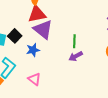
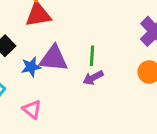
purple triangle: (43, 30) -> (54, 58), moved, turned -35

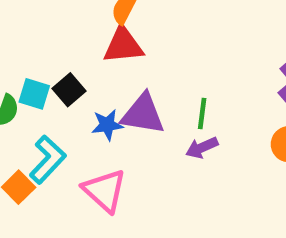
pink triangle: (32, 109) -> (105, 190), size x1.5

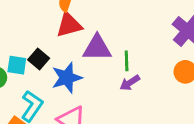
purple triangle: (143, 114) -> (97, 48), moved
blue star: (107, 125) -> (67, 78), size x1.5

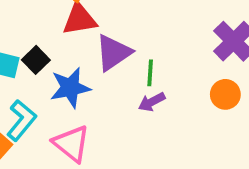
purple triangle: (97, 48) -> (113, 53), turned -40

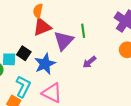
green line: (150, 73) -> (83, 31), moved

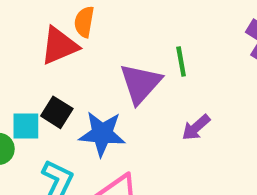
red triangle: (42, 27) -> (59, 46), moved
blue star: (45, 64) -> (102, 134), turned 30

